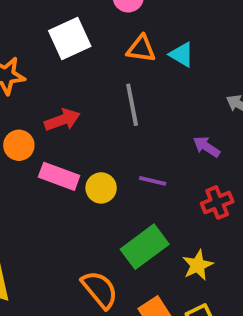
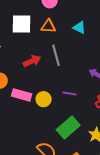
white square: (70, 38) -> (21, 24), turned 30
orange triangle: (141, 49) -> (48, 26), moved
red arrow: (62, 120) -> (32, 61), moved

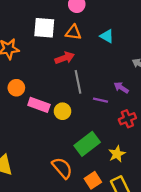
gray line: (56, 55) -> (78, 82), moved
red arrow: (32, 61) -> (65, 58), moved
purple line: (70, 94) -> (101, 100), moved

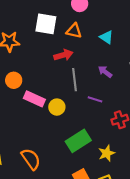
purple arrow: (121, 88) -> (105, 72), moved
orange semicircle: (62, 168) -> (31, 159), moved

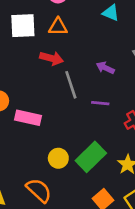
cyan triangle: (107, 37) -> (111, 13), moved
red arrow: (63, 55) -> (52, 58), turned 42
yellow circle: (57, 107) -> (58, 158), moved

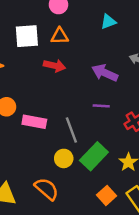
cyan triangle: (111, 13) -> (108, 22), turned -42
purple arrow: (105, 68) -> (105, 73), size x1.5
gray line: (71, 85) -> (71, 130), moved

